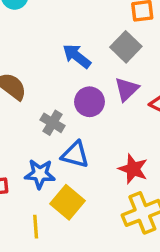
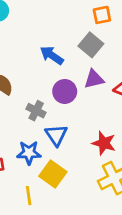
purple triangle: (127, 89) -> (94, 79), turned 35
blue triangle: (75, 155) -> (56, 135), turned 45

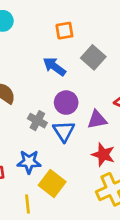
orange square: (102, 15) -> (64, 31), moved
purple triangle: (94, 79) -> (97, 120), moved
blue triangle: (56, 135) -> (64, 131), moved

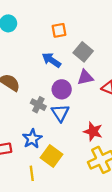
purple triangle: (97, 120) -> (85, 77), moved
blue star: (29, 162) -> (32, 139), turned -30

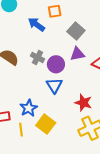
blue arrow: (51, 60) -> (36, 24), moved
gray cross: (38, 105) -> (37, 57), moved
yellow line: (32, 173) -> (21, 130), moved

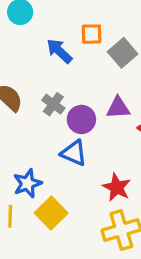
gray square: (76, 31) -> (123, 53), moved
blue triangle: (54, 85) -> (74, 153), turned -42

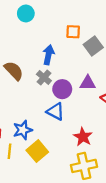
blue arrow: (59, 51) -> (49, 55), moved, turned 54

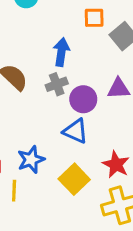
gray cross: (44, 77) -> (57, 84), turned 32
yellow square: (37, 151) -> (74, 179), moved

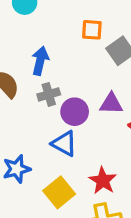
blue arrow: (61, 52) -> (40, 61), moved

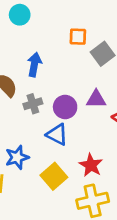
gray cross: (49, 94) -> (33, 104), moved

